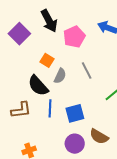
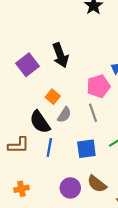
pink pentagon: (74, 37) -> (98, 86), moved
blue square: (75, 113) -> (86, 149), moved

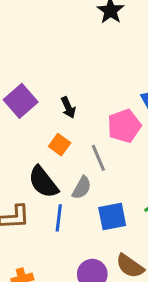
black arrow: (60, 55) -> (68, 108), moved, size x0.6
gray line: (93, 113) -> (98, 158), moved
gray semicircle: (64, 115) -> (82, 188), moved

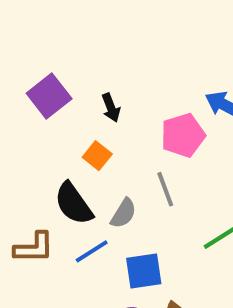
gray line: (98, 158) -> (165, 189), moved
blue square: (112, 217) -> (144, 271), moved
blue line: (59, 218) -> (92, 251), turned 48

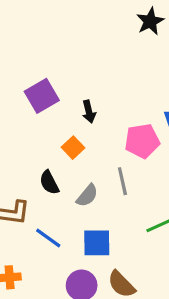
black semicircle: (74, 204) -> (49, 183), size x0.7
blue line: (92, 251) -> (48, 238), moved, turned 60

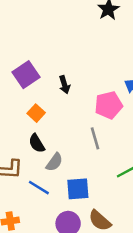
orange square: (73, 148) -> (36, 113), moved
gray semicircle: (87, 196) -> (54, 162), moved

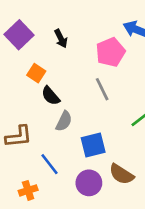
black semicircle: (37, 143) -> (51, 96), moved
blue line: (39, 188) -> (50, 164), moved, turned 30

